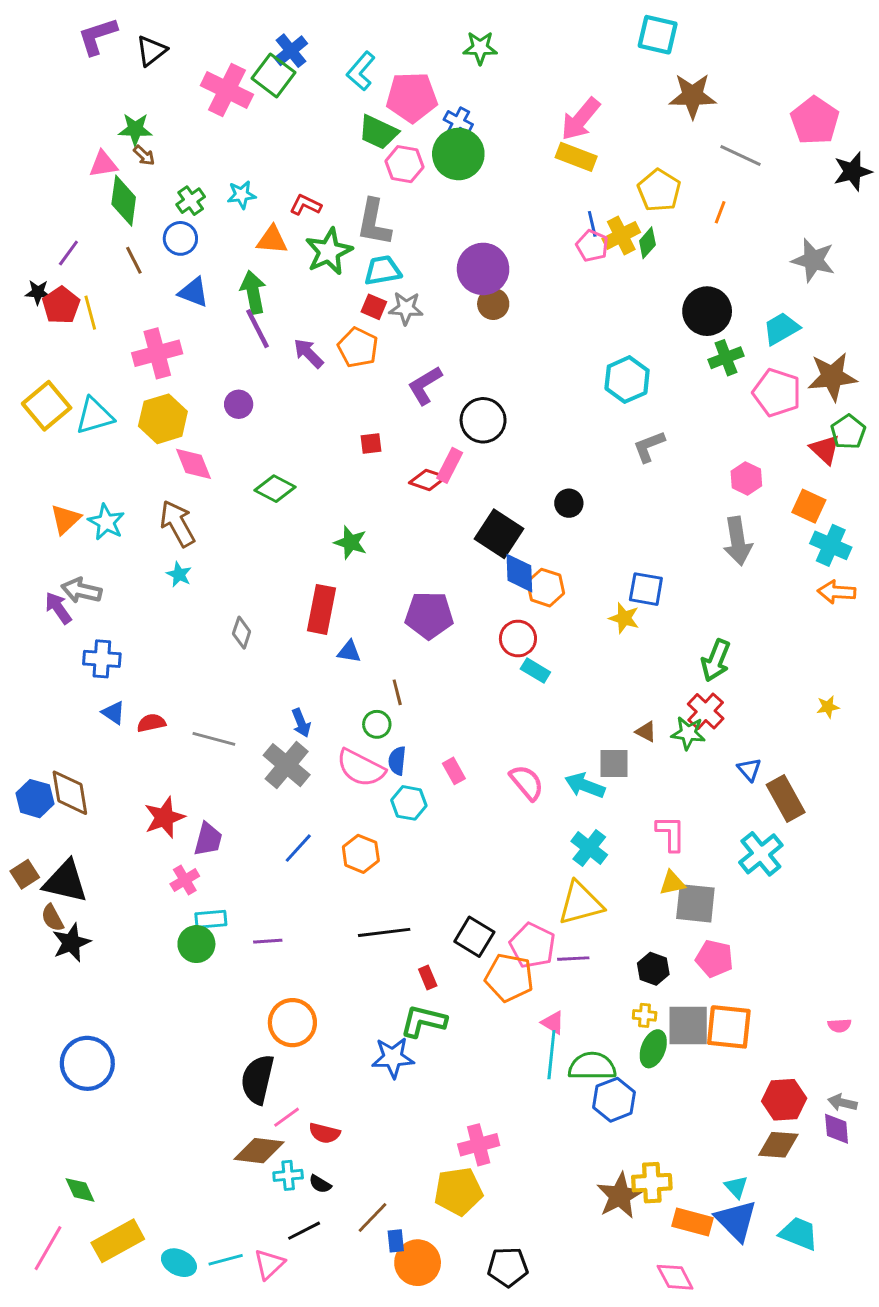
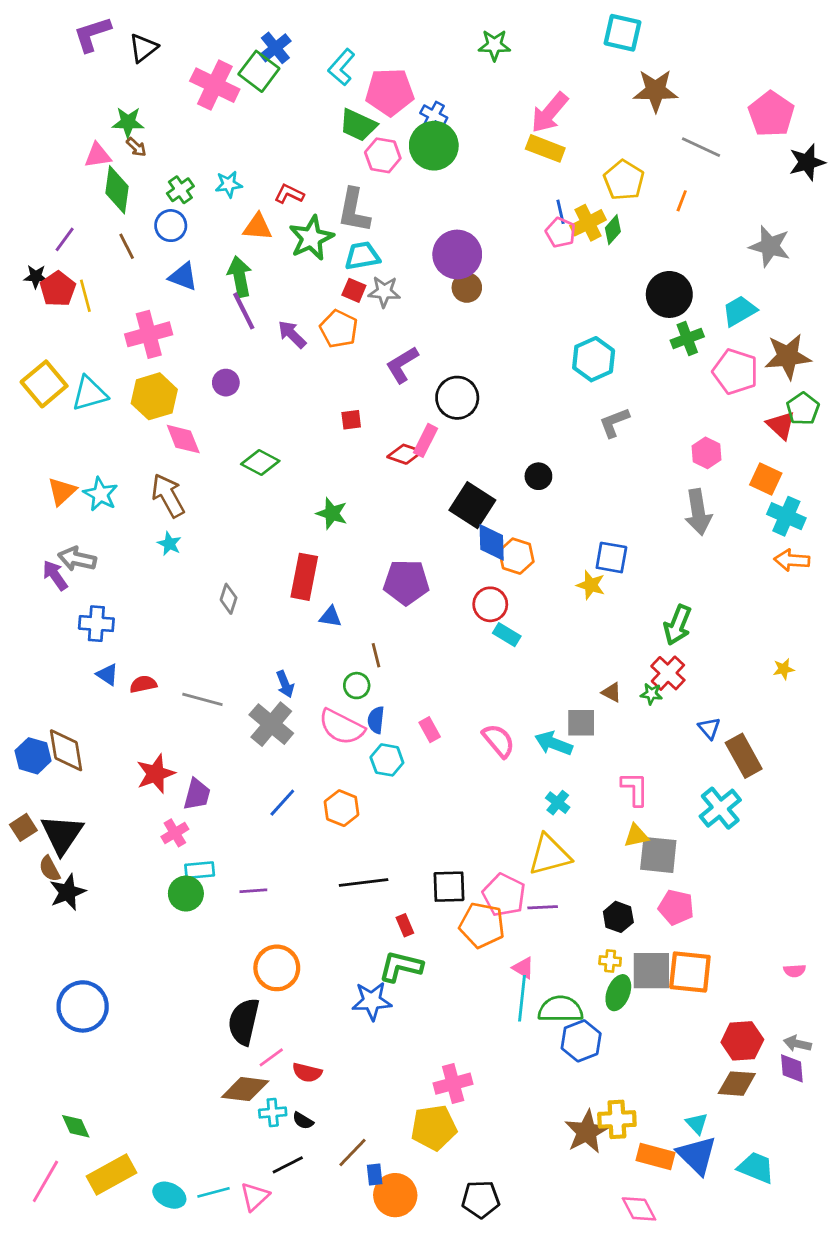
green star: (480, 48) -> (494, 45), moved
green star: (688, 733) -> (651, 694), size x0.7
cyan cross: (589, 848) -> (558, 803), size x0.7
black triangle: (65, 881) -> (62, 834), turned 51
black square: (474, 937) -> (449, 887), turned -33

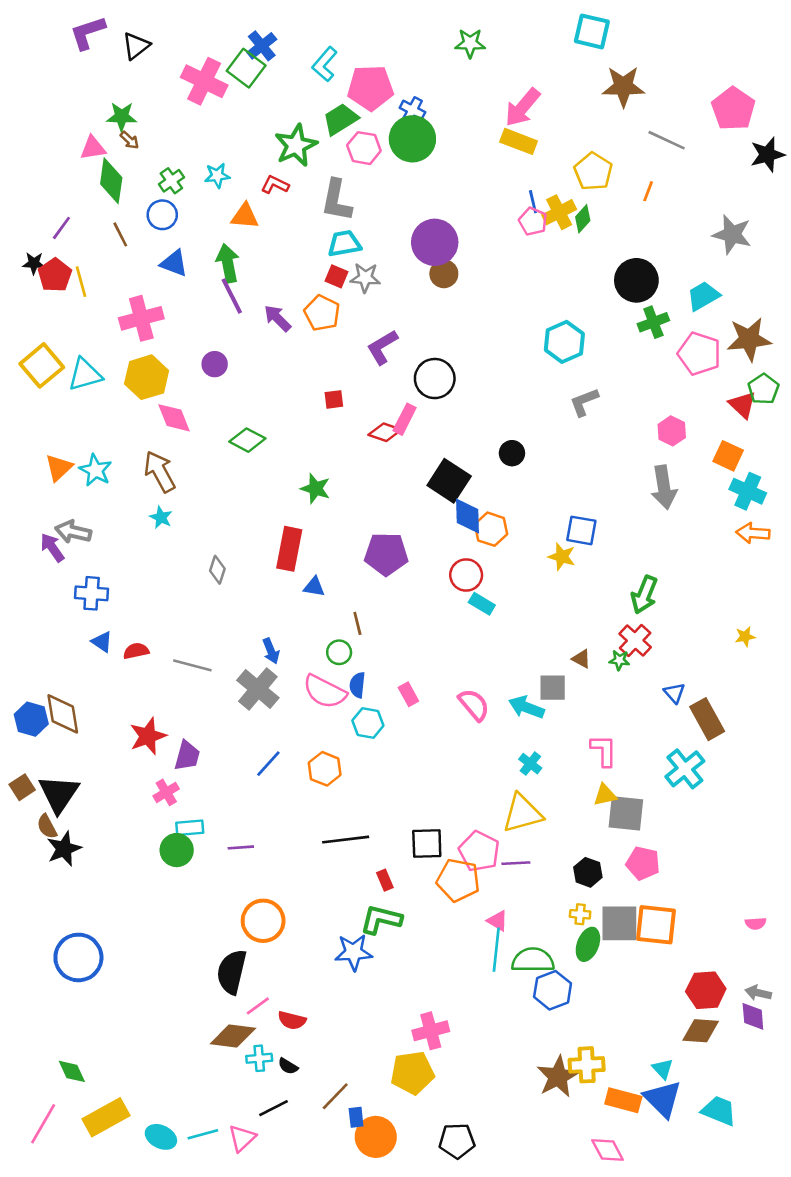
green trapezoid: (358, 125) -> (340, 119), turned 123
green star: (311, 238) -> (296, 145), moved

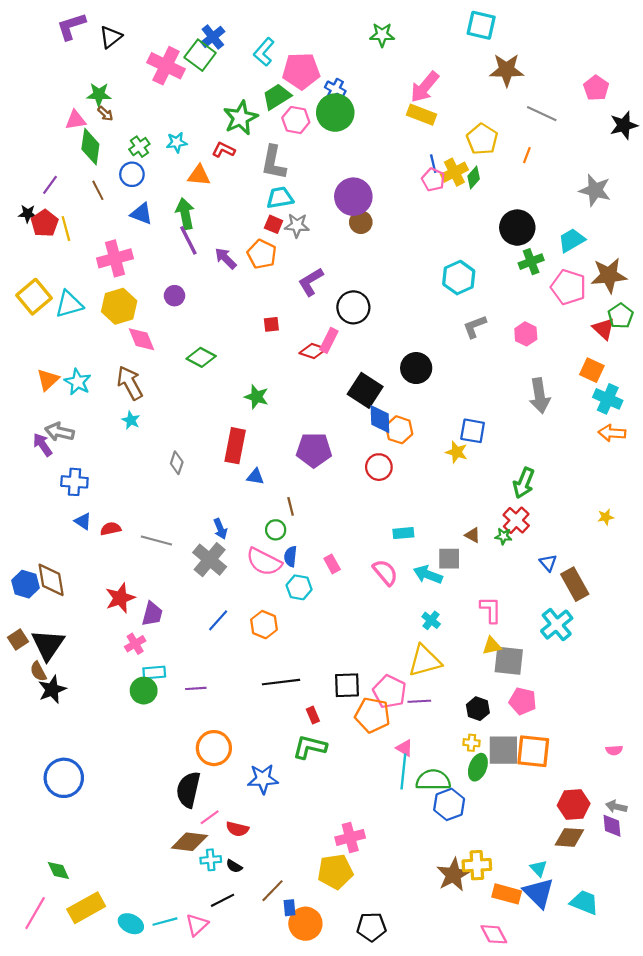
pink pentagon: (733, 109) -> (596, 88), size x0.7
pink hexagon: (672, 431) -> (526, 334), moved
black circle: (512, 453) -> (416, 368), size x1.5
cyan rectangle: (482, 604) -> (403, 533), moved, turned -36
blue star: (353, 952) -> (263, 779), moved

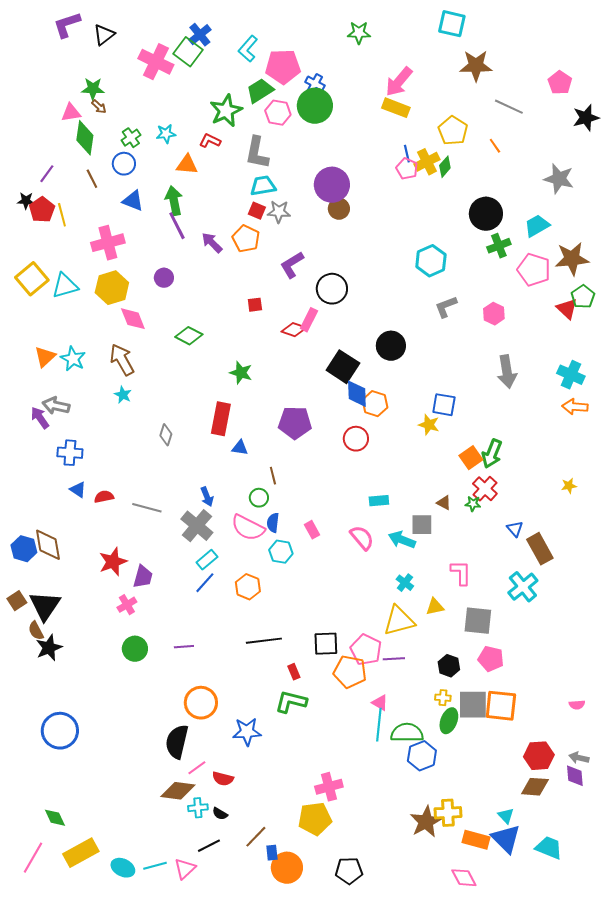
orange line: (527, 155) -> (495, 146), turned -56
orange square: (592, 370) -> (471, 458), moved, turned 30
yellow triangle: (492, 646) -> (435, 607), moved
cyan rectangle: (154, 672) -> (207, 560), moved, turned -35

